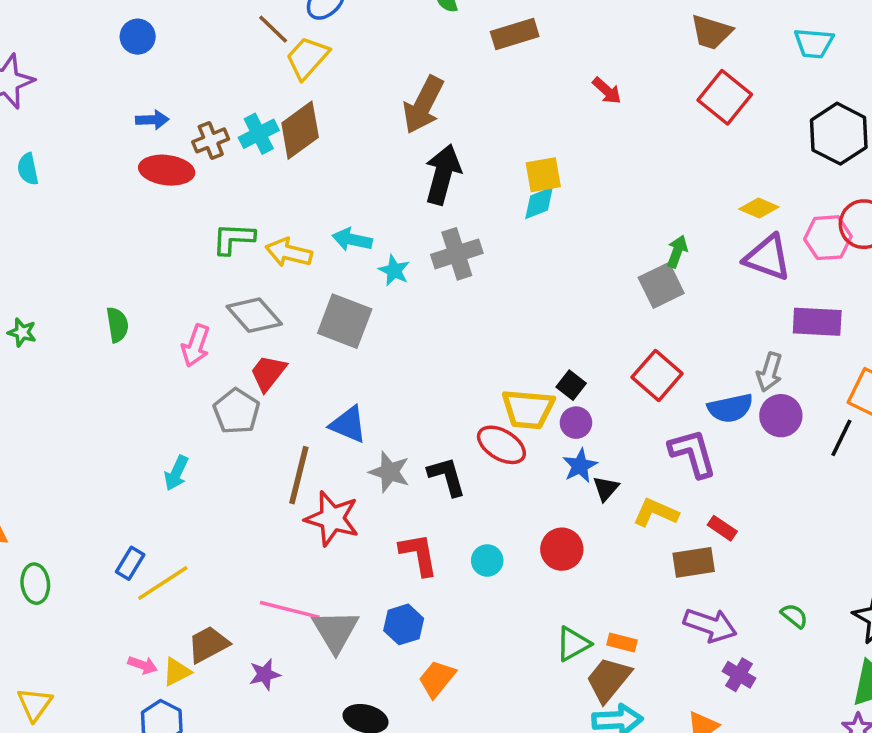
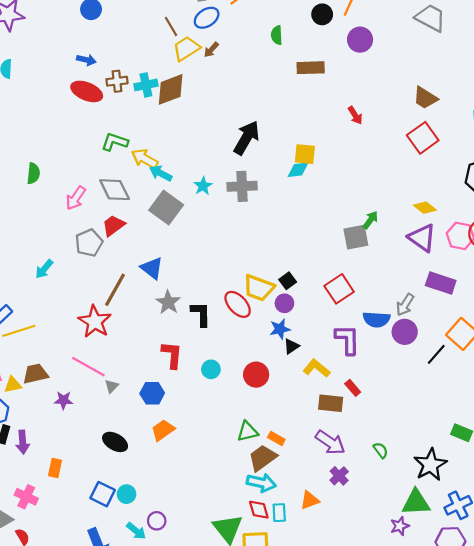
brown arrow: (423, 105) -> (211, 50), moved, size x0.5
cyan arrow: (352, 240) -> (161, 173), moved
red star: (332, 519) -> (95, 322), moved
gray triangle: (335, 631) -> (112, 386), size x0.5

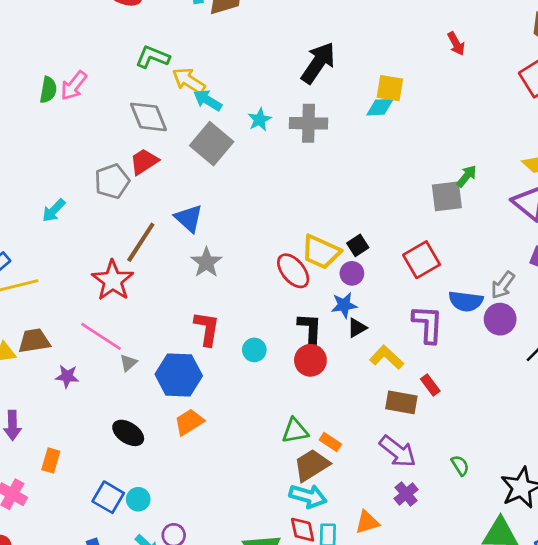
pink arrow: (76, 198) -> (74, 86), moved
black L-shape: (201, 314) -> (310, 329), moved
blue hexagon: (152, 393) -> (179, 375), size x1.5

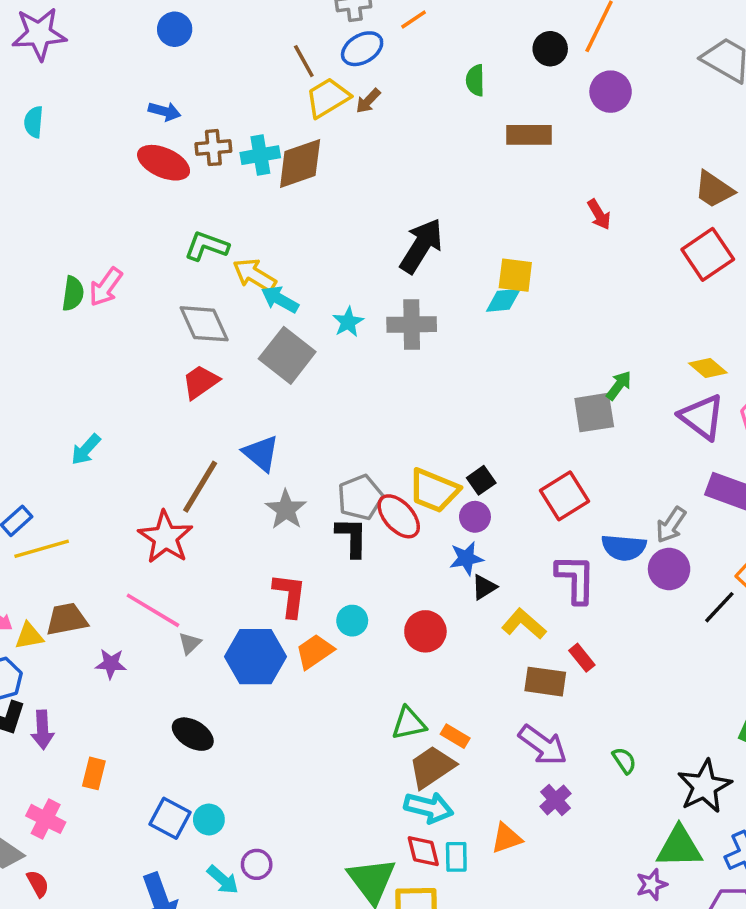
gray pentagon: (112, 181) -> (360, 497), moved
black L-shape: (310, 329) -> (352, 537), moved
orange trapezoid: (189, 422) -> (315, 651), moved

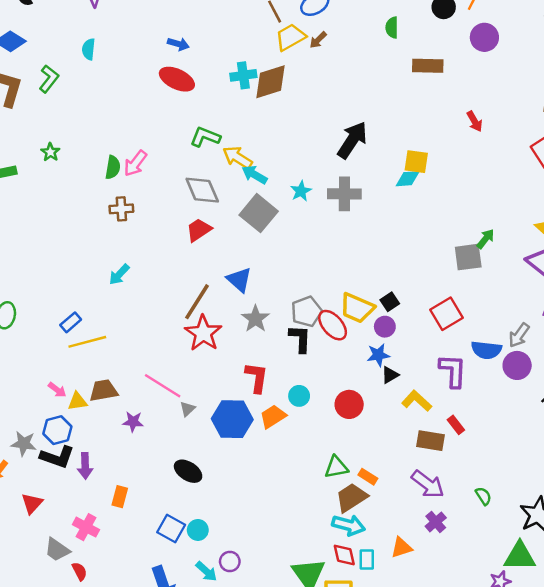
brown cross: (213, 148) -> (121, 209), moved
red star: (165, 537) -> (203, 333), moved

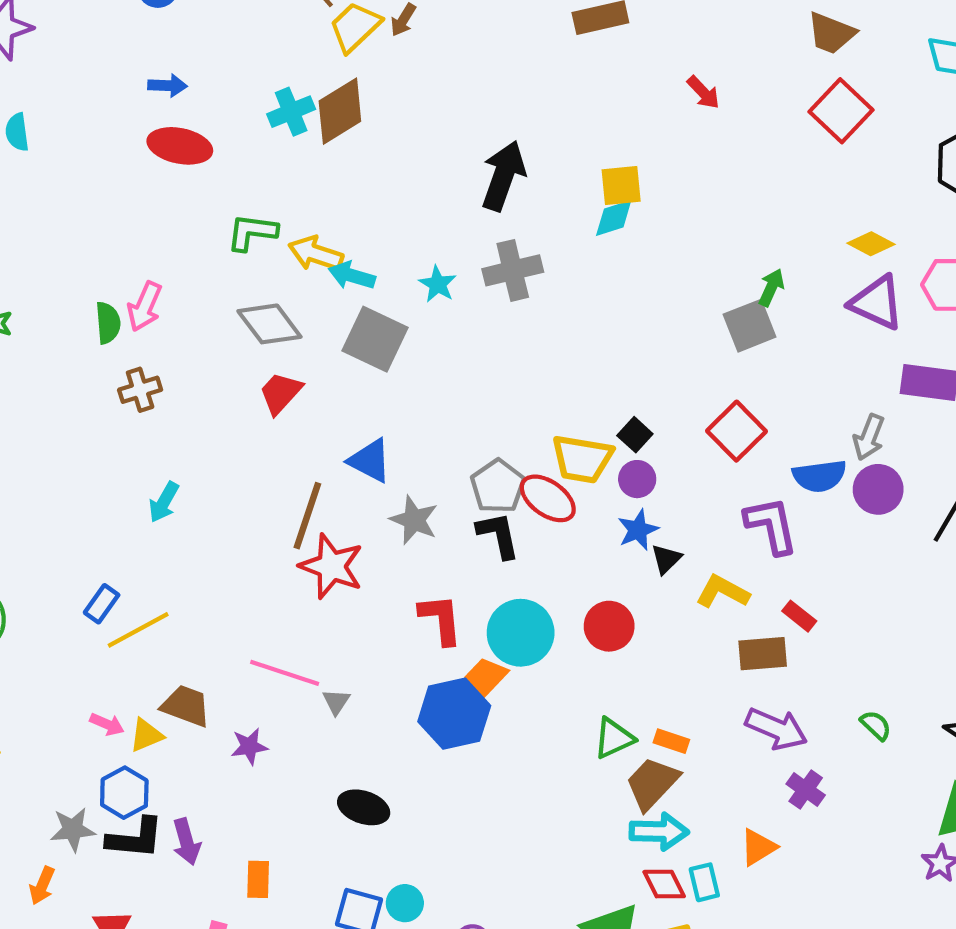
brown trapezoid: (103, 391) -> (186, 706), turned 44
cyan circle: (299, 396) -> (521, 633), size x1.8
blue hexagon: (232, 419) -> (454, 714), moved

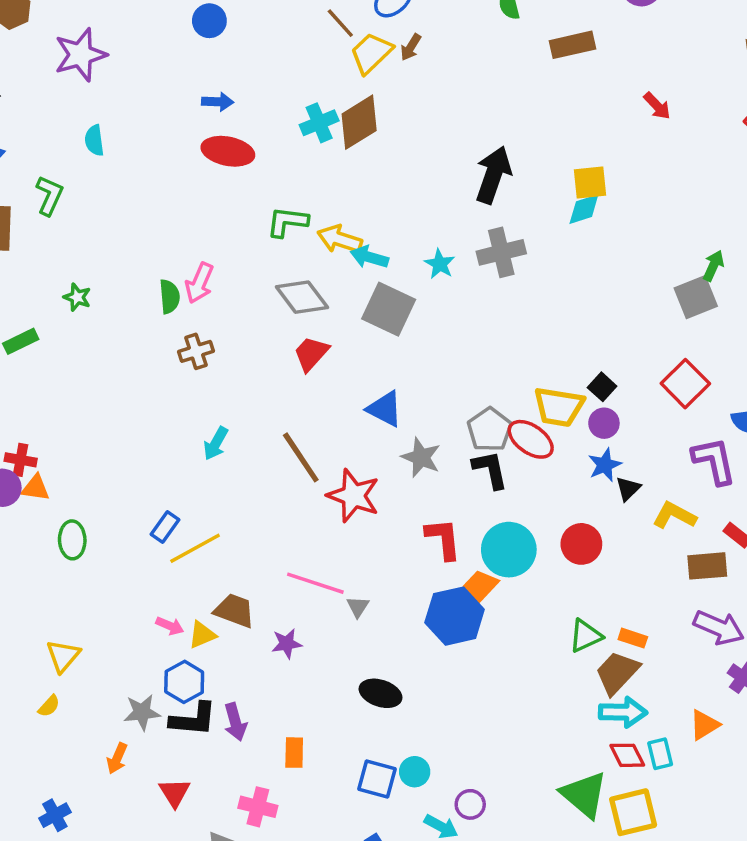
brown line: (307, 516) -> (301, 457), moved, turned -52

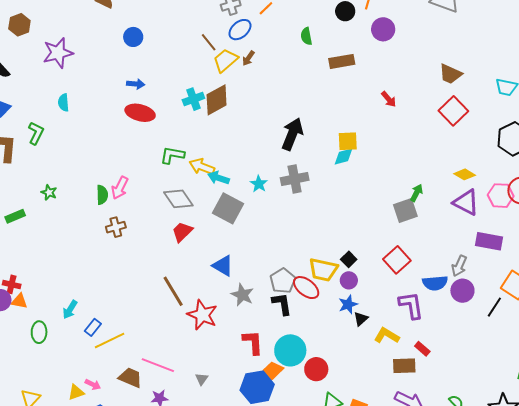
cyan arrow: (216, 443) -> (70, 310), moved
red circle: (581, 544) -> (316, 369), moved
pink line: (315, 583) -> (158, 365), moved
yellow triangle: (202, 635) -> (76, 392), moved

